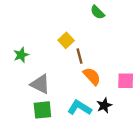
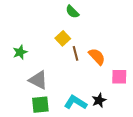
green semicircle: (97, 12) -> (72, 12), moved
orange semicircle: (92, 76) -> (97, 57), moved

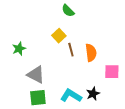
orange semicircle: (97, 57) -> (91, 53), turned 36

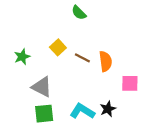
yellow square: (59, 36) -> (58, 47), moved
brown line: (71, 50) -> (82, 58), turned -48

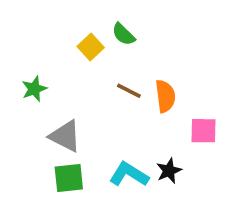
green semicircle: (79, 13) -> (123, 34), moved
yellow square: (58, 47) -> (91, 47), moved

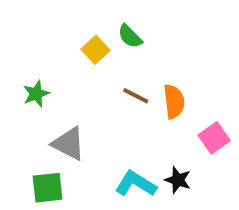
pink square: (204, 131) -> (214, 138), turned -36
black star: (169, 171) -> (178, 180), turned -30
green square: (69, 178) -> (48, 188), moved

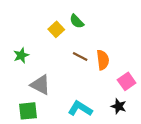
black star: (178, 180) -> (119, 106), moved

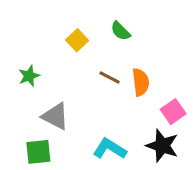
green semicircle: (77, 21) -> (120, 31), moved
black star: (119, 106) -> (162, 146), size x1.5

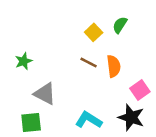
green semicircle: (120, 31) -> (120, 25), moved, turned 78
yellow square: (77, 40) -> (94, 32), moved

